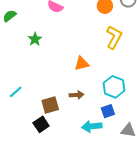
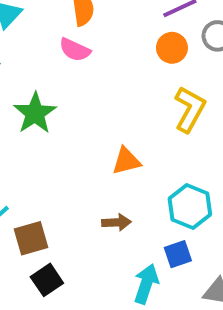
green star: (35, 39) -> (35, 113), size x1.5
brown square: (50, 105) -> (31, 238), moved
cyan arrow: (92, 126) -> (146, 284), turned 114

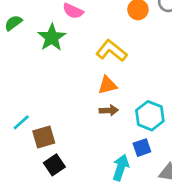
yellow L-shape: (190, 109) -> (111, 51), moved, turned -80
green star: (35, 113) -> (52, 37), moved
brown arrow: (116, 222) -> (109, 110), moved

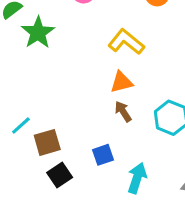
green star: (52, 37) -> (38, 33), moved
brown arrow: (109, 110) -> (123, 112), turned -120
blue square: (142, 148) -> (103, 155), moved

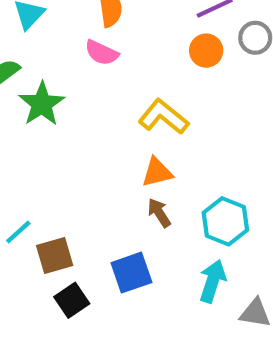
blue square: (103, 155) -> (131, 273), size x1.4
cyan arrow: (137, 178) -> (213, 281), moved

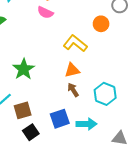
orange circle: (206, 51) -> (101, 24), moved
green star: (42, 104) -> (24, 69), moved
cyan arrow: (213, 281) -> (87, 124), moved, turned 72

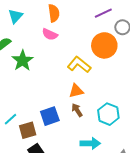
orange circle: (101, 24) -> (104, 45), size x1.6
green star: (24, 69) -> (23, 61), moved
blue square: (60, 119) -> (50, 116), moved

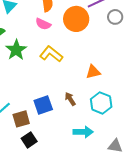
orange circle: (104, 45) -> (76, 19), moved
yellow L-shape: (79, 65) -> (51, 54), moved
orange triangle: (76, 91) -> (93, 72), moved

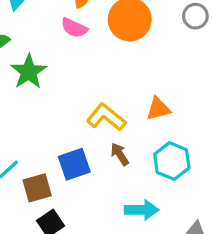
yellow L-shape: (51, 54) -> (106, 117), moved

